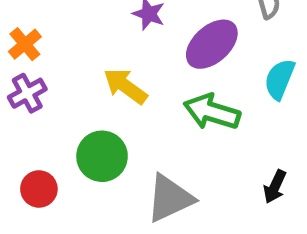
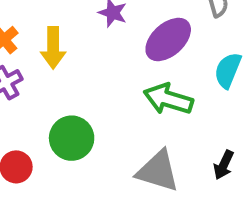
yellow arrow: (125, 86) -> (53, 48), moved, turned -126
gray triangle: (170, 198) -> (158, 171), moved, turned 42

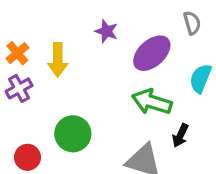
black arrow: (224, 165) -> (180, 135), moved

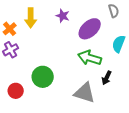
yellow arrow: (58, 60) -> (31, 18), moved

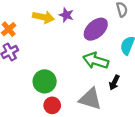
yellow arrow: (31, 18) -> (43, 17), moved, turned -78
red circle: (16, 91) -> (52, 105), moved

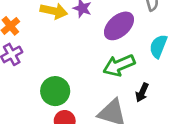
green arrow: (96, 61) -> (119, 65), turned -40

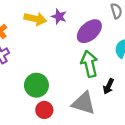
green arrow: (119, 65) -> (89, 64), turned 100

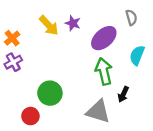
yellow arrow: (35, 19) -> (49, 25), turned 35
red circle: (44, 110) -> (30, 116), moved

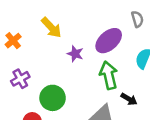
purple star: (73, 23) -> (75, 54), moved
purple cross: (13, 62) -> (20, 79), moved
black arrow: (123, 94) -> (129, 99), turned -84

